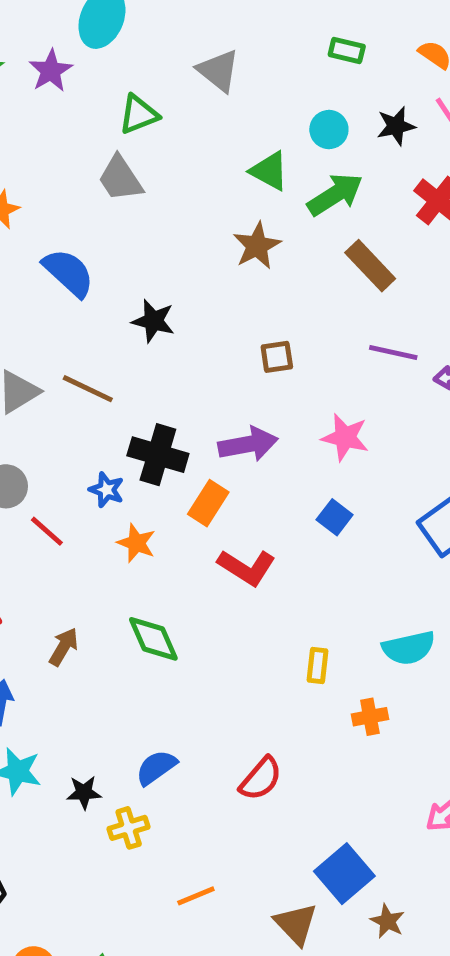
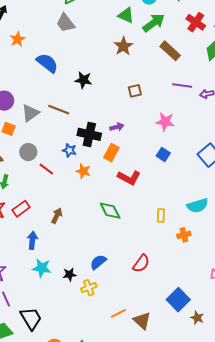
purple arrow: (248, 444) -> (117, 127), moved, size x0.6
green diamond: (153, 639) -> (110, 211), moved
brown triangle: (296, 924) -> (142, 321), moved

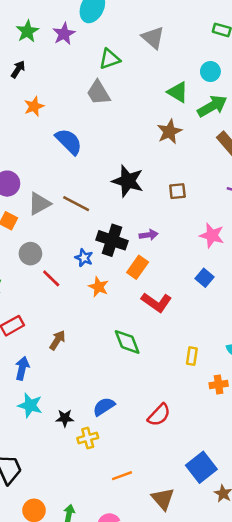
black star: (83, 80) -> (128, 181), moved, size x1.4
brown triangle: (142, 321) -> (163, 499), moved

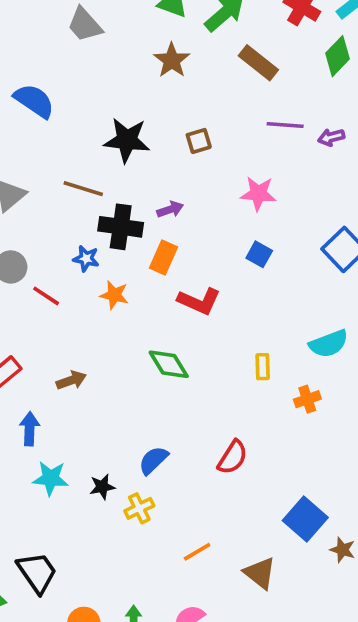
gray trapezoid: (98, 93) -> (85, 25), moved
brown line: (76, 204) -> (83, 189), moved
brown arrow: (57, 340) -> (71, 380), turned 48

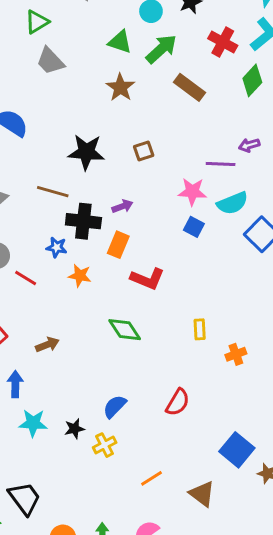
purple line: (285, 125) -> (221, 164), moved
blue square: (259, 254) -> (194, 227), moved
cyan semicircle: (329, 344) -> (232, 203), moved

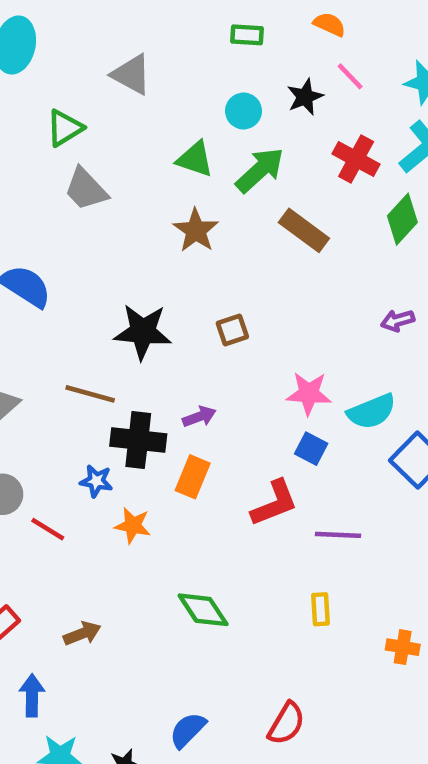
purple line: (221, 164) -> (338, 535), moved
red L-shape: (148, 279) -> (274, 503), moved, turned -44
orange cross: (236, 354) -> (403, 647), moved, turned 30

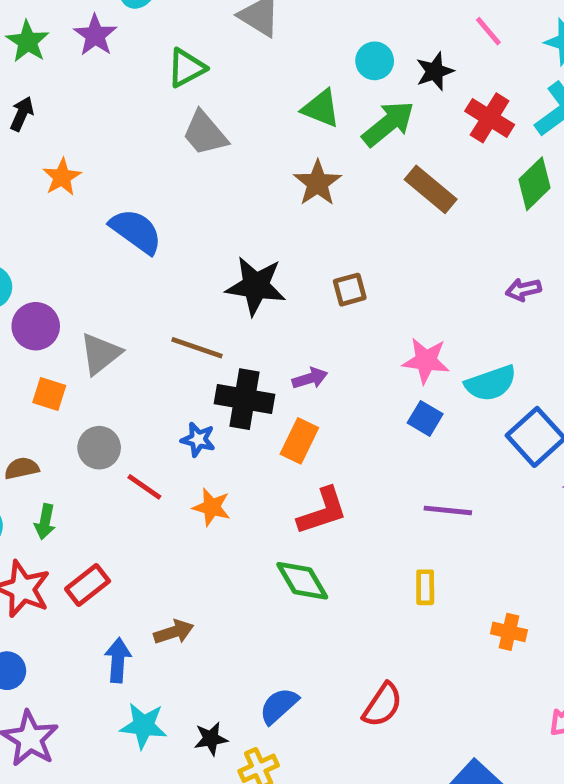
black star: (305, 97) -> (435, 71), moved
red L-shape: (274, 503) -> (323, 511), moved
orange star: (133, 525) -> (212, 507), moved
brown arrow: (82, 633) -> (174, 632), moved

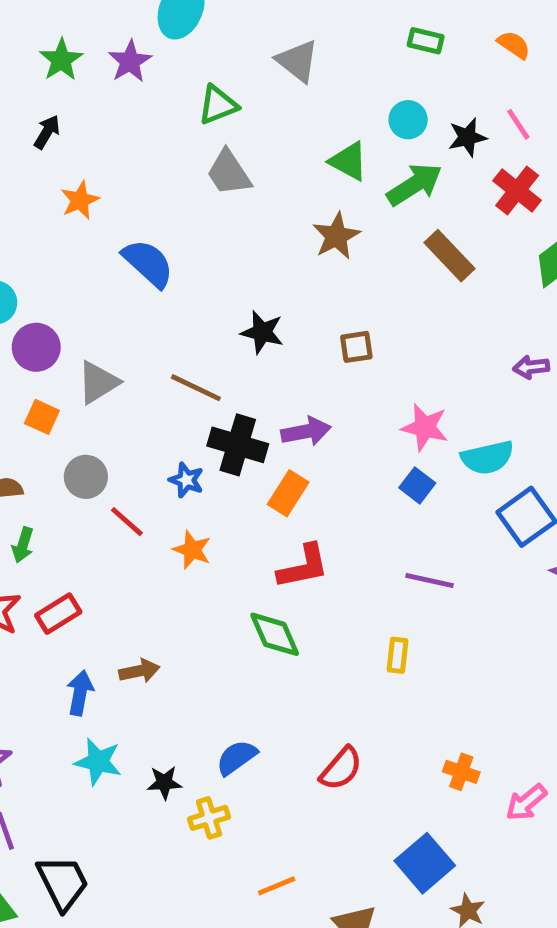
pink line: (488, 31) -> (518, 124), moved
black star: (256, 286) -> (262, 332), size x0.7
purple arrow: (310, 378) -> (306, 432), size x1.4
orange cross: (509, 632) -> (461, 772), moved

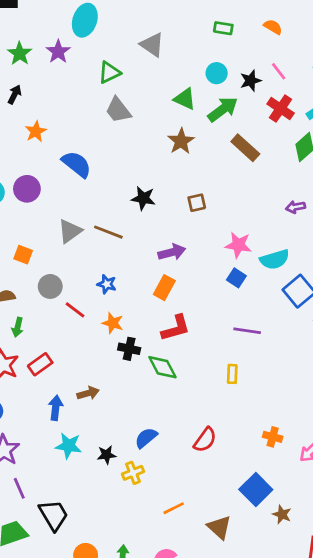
purple circle: (36, 347) -> (27, 189), moved
gray triangle: (98, 382) -> (70, 231), moved
black cross: (238, 445) -> (129, 349), moved, size x0.7

